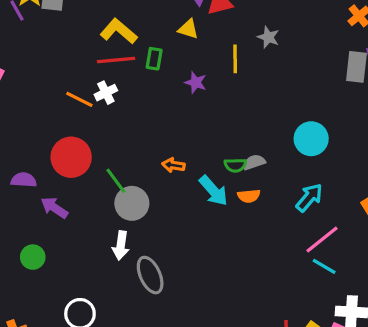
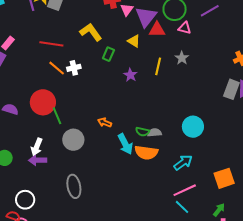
red line: (116, 60) -> (51, 44), moved
green line: (116, 181) -> (57, 116), moved
orange semicircle: (249, 196) -> (146, 152), size x1.6
purple arrow: (54, 208) -> (38, 160), moved, turned -48
white arrow: (121, 245) -> (37, 147), moved

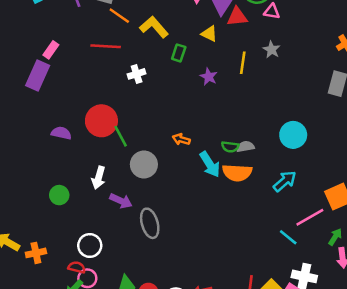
orange line: (57, 68) -> (119, 16), moved
purple arrow: (38, 160) -> (121, 201), moved, turned -150
pink line: (185, 190) -> (310, 217), moved

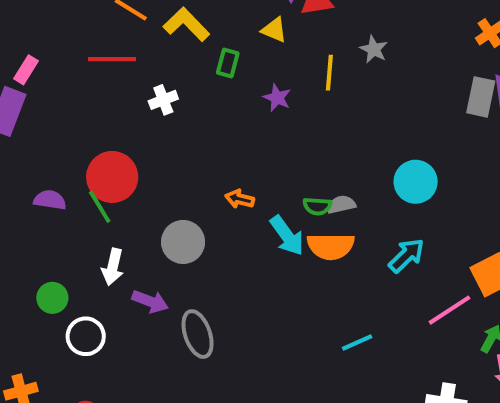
green line: (121, 136) -> (100, 207), moved
cyan line: (288, 237) -> (357, 343), moved, turned -60
white circle: (90, 245) -> (86, 336), moved

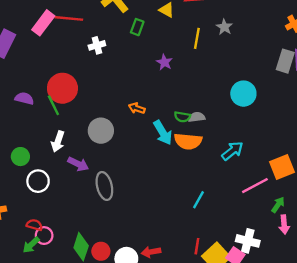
pink rectangle: (26, 70) -> (43, 23), moved, size x1.5
purple star: (277, 98) -> (164, 62), moved
cyan circle: (416, 182) -> (243, 94), moved
cyan line: (357, 343) -> (198, 200), turned -42

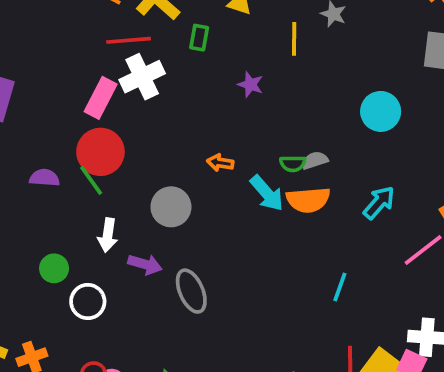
red line: (69, 18) -> (129, 40), moved
pink rectangle: (43, 23) -> (101, 98), moved
white cross: (97, 45) -> (142, 77), size x1.6

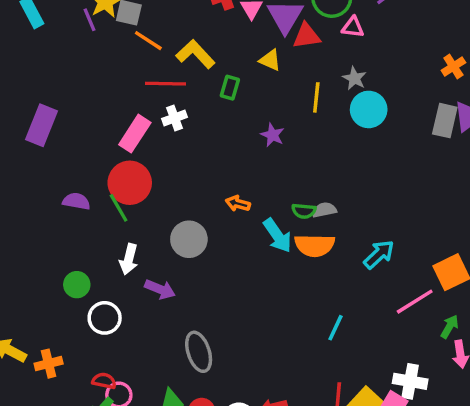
white cross: (142, 77) -> (174, 118), size x0.6
cyan circle: (381, 111) -> (369, 109), moved
gray ellipse: (191, 291) -> (199, 352), moved

